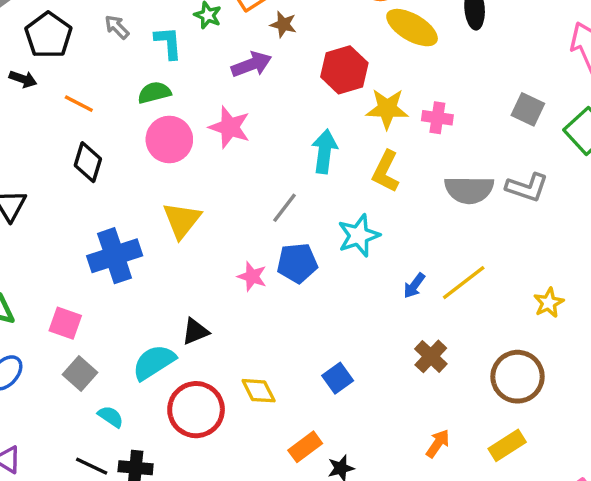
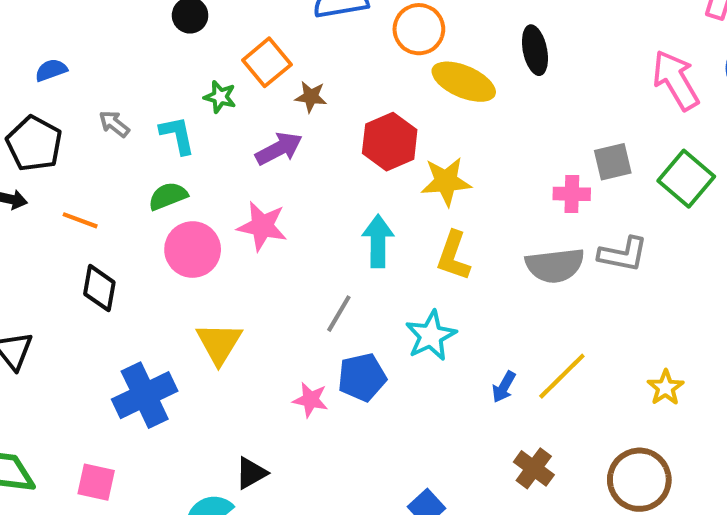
gray square: (528, 109) -> (613, 162), turned -32
pink cross: (437, 118) -> (572, 194), moved

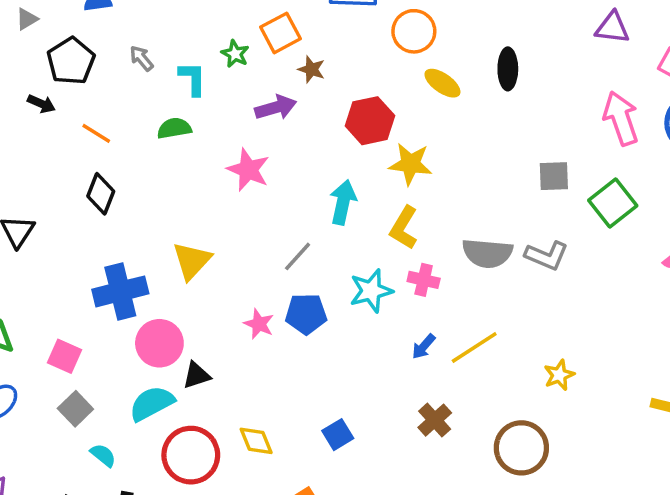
yellow ellipse: (464, 82) -> (442, 83), size x0.7
pink cross: (572, 194) -> (424, 280), moved
pink circle: (193, 250) -> (159, 343), moved

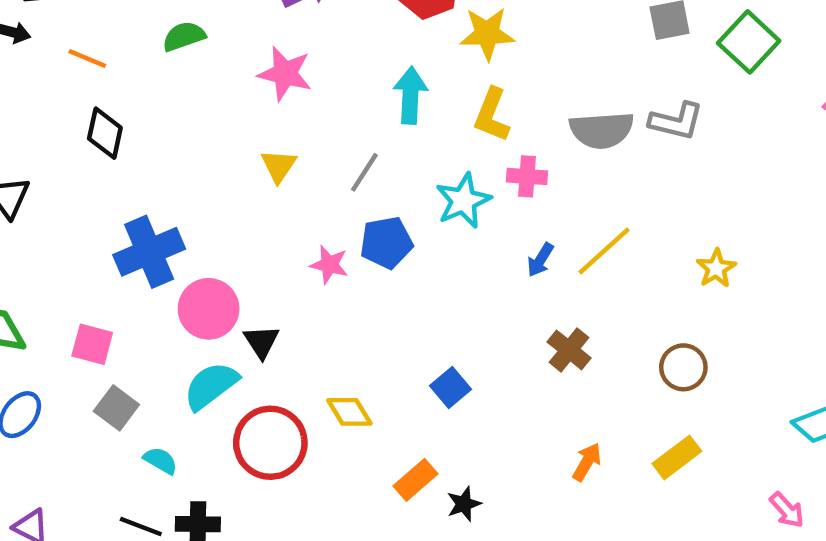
yellow triangle: (192, 261) -> (279, 166), moved, size x0.7
black triangle: (196, 375) -> (261, 342), turned -36
brown circle: (521, 448) -> (683, 367), size x0.7

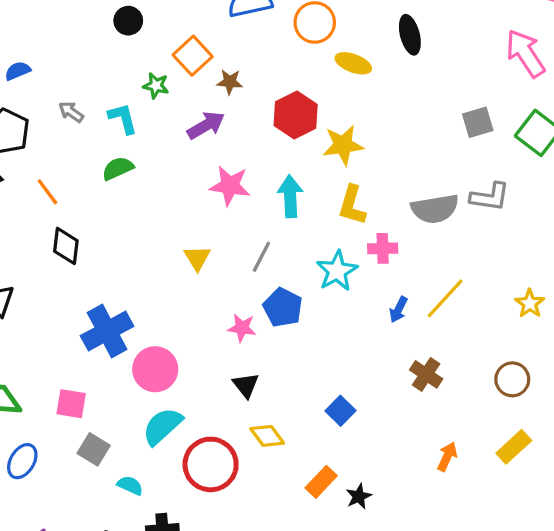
orange line: (87, 58) -> (47, 192), turned 36
pink star: (285, 74) -> (230, 186), moved
blue pentagon: (386, 243) -> (283, 307), turned -30
black triangle: (261, 342) -> (246, 385), moved

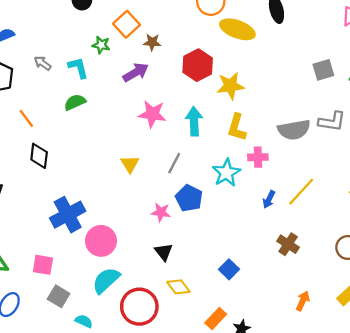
yellow ellipse: (353, 63) -> (237, 29), size x1.4

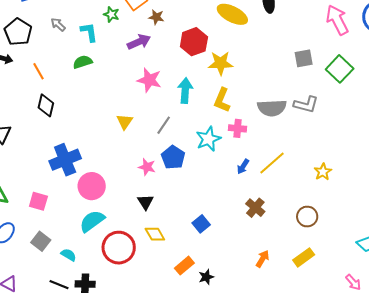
gray square: (59, 296) -> (41, 241), moved

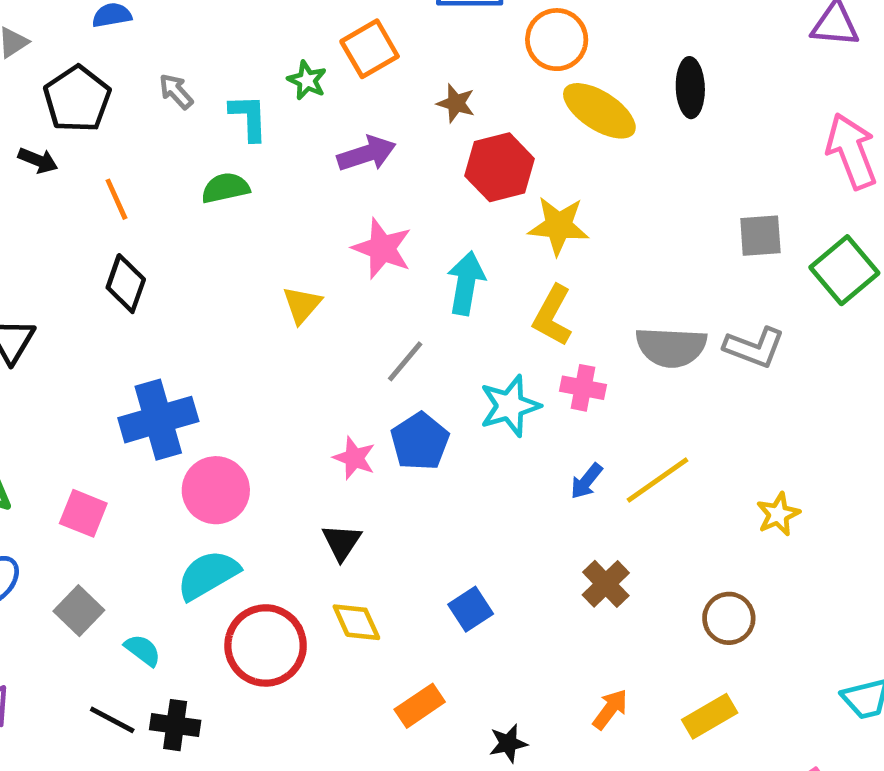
brown star: (156, 17) -> (456, 103), moved
yellow triangle: (125, 122) -> (302, 305), moved
black star: (206, 277) -> (508, 743), moved

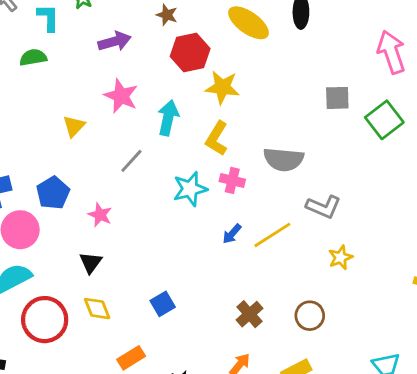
gray L-shape: (754, 347) -> (324, 207), moved
blue pentagon: (420, 441) -> (53, 193), moved
brown cross: (606, 584) -> (250, 314), moved

